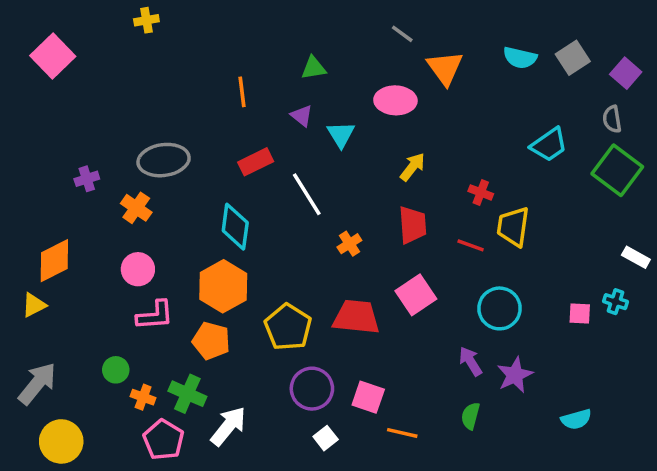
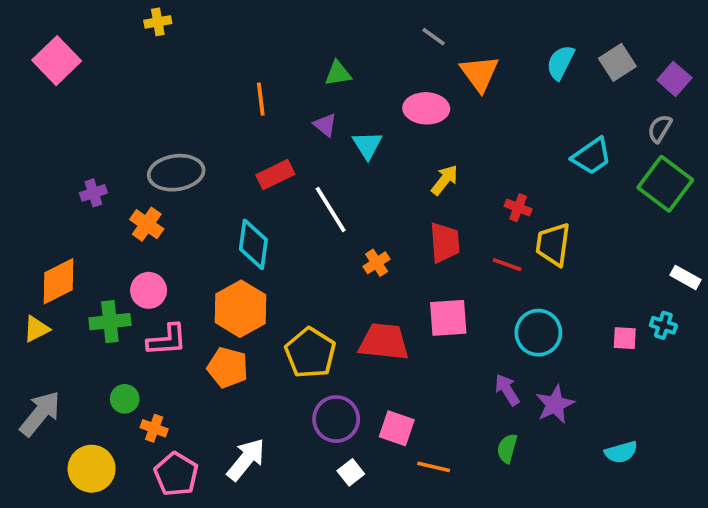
cyan semicircle: (520, 58) -> (560, 62), turned 104
gray semicircle: (612, 119) -> (660, 129), turned 40
pink square: (416, 295) -> (448, 318), turned 30
green cross: (187, 394) -> (110, 322), moved, turned -30
yellow circle: (61, 441) -> (92, 469), moved

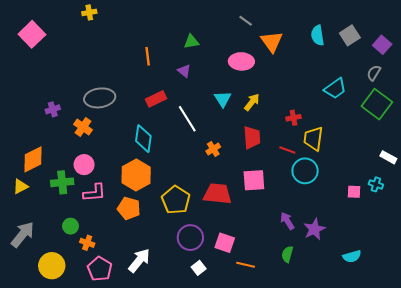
cyan semicircle: (560, 62) -> (318, 35), turned -36
cyan triangle: (367, 145) -> (223, 99), moved
red cross: (518, 208) -> (294, 118), turned -32
cyan circle: (538, 333) -> (305, 171), moved

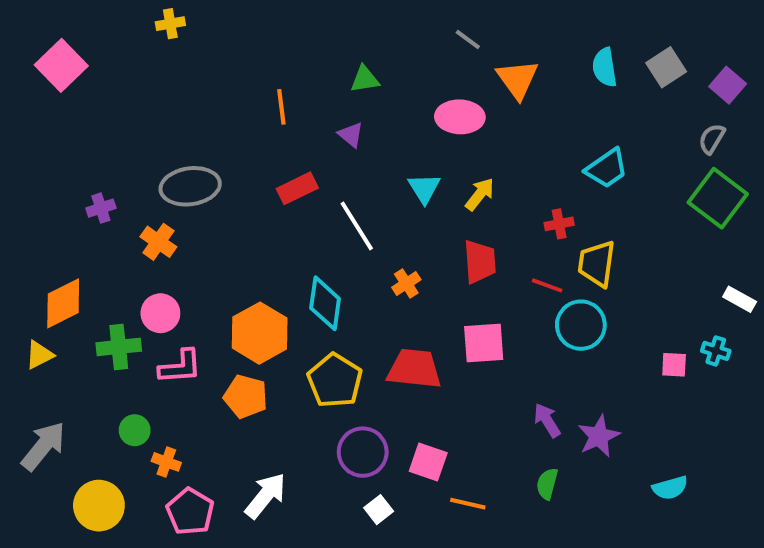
cyan trapezoid: (335, 89) -> (607, 168), moved
cyan diamond: (143, 139) -> (325, 303), moved

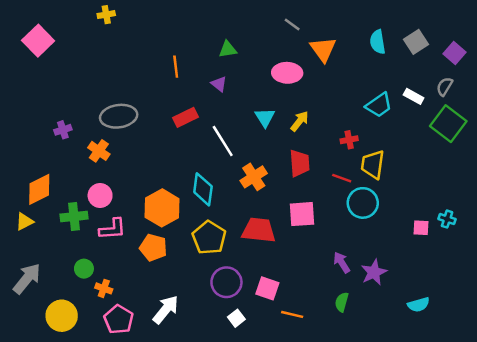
orange cross: (406, 283) -> (254, 177), size x1.5
white rectangle: (740, 299) -> (414, 96), moved

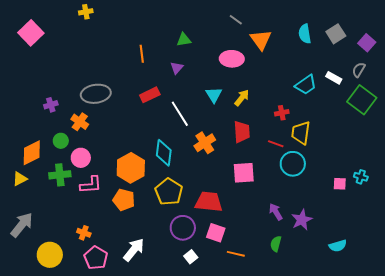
purple triangle: (219, 84) -> (177, 68), turned 32
red trapezoid: (259, 230) -> (209, 202), moved
green circle: (84, 269) -> (61, 141), moved

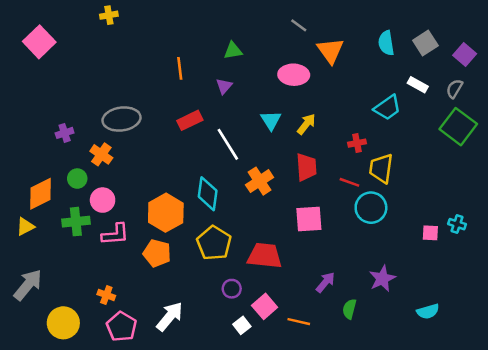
white rectangle: (334, 78) -> (418, 85), moved
purple arrow: (276, 212) -> (325, 282), moved, turned 72
purple circle: (183, 228) -> (232, 289), size x0.6
pink square: (216, 233) -> (265, 306), moved, turned 30

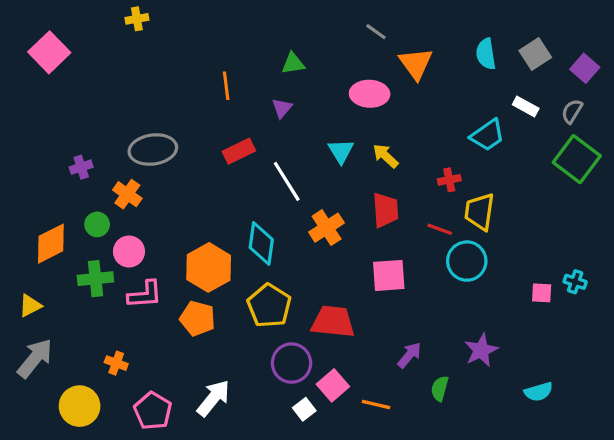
yellow arrow: (306, 124) -> (386, 156), turned -85
yellow triangle: (25, 227) -> (30, 306), moved
purple circle: (232, 289) -> (291, 363), size x1.6
orange cross: (106, 295) -> (116, 363), moved

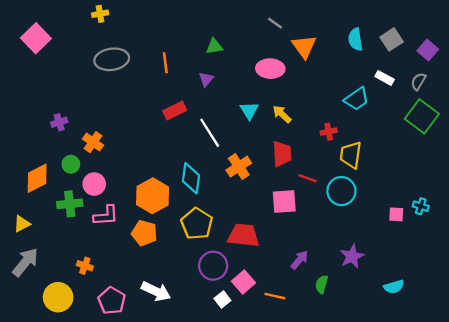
gray ellipse: (153, 150) -> (112, 59), moved
red line: (440, 229) -> (308, 178), moved
white arrow: (213, 398) -> (156, 291), turned 76

